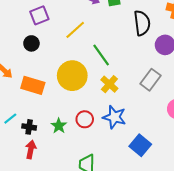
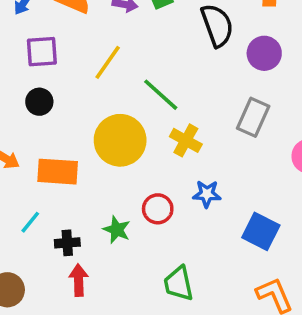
purple square: (39, 15) -> (42, 52), turned 30
blue star: (114, 117) -> (207, 194), size x0.7
cyan line: (10, 119) -> (30, 222), moved

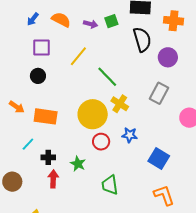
yellow circle: (120, 140) -> (93, 114), moved
green star: (117, 230) -> (78, 164), moved

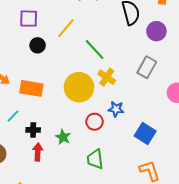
black circle: (38, 76) -> (38, 45), moved
red circle: (101, 142) -> (95, 122), moved

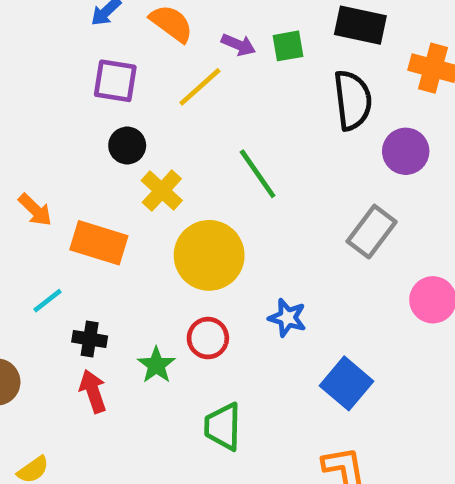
yellow line: (66, 28) -> (200, 87), moved
yellow cross: (107, 77) -> (162, 191), moved
red circle: (95, 122) -> (208, 338), moved
red arrow: (38, 152) -> (93, 391), turned -30

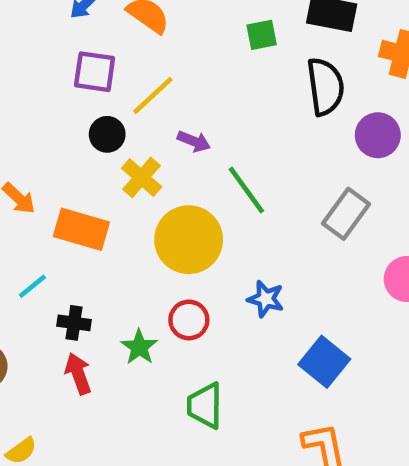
purple arrow: (238, 45) -> (194, 141), moved
yellow line: (200, 87) -> (153, 96), moved
green line: (258, 174) -> (246, 190), moved

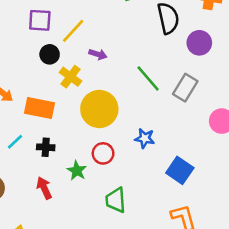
green line: (246, 190) -> (148, 78), moved
black cross: (74, 323) -> (46, 147), moved

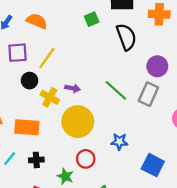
purple circle: (199, 43) -> (157, 66), moved
purple arrow: (98, 54) -> (73, 88), moved

